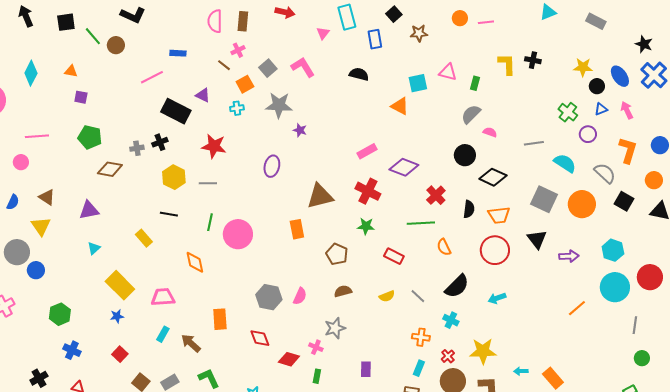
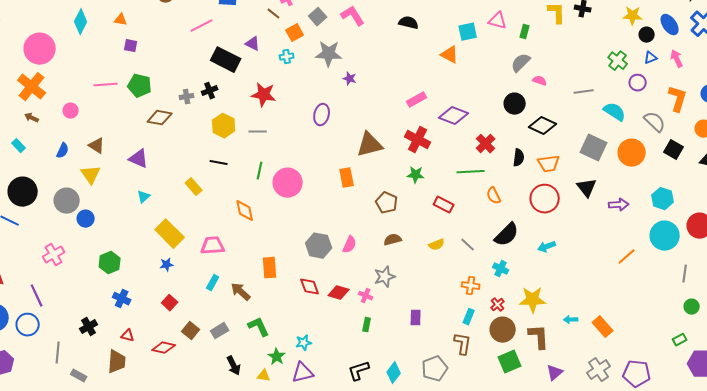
pink line: (37, 136) -> (106, 85), moved
purple triangle: (89, 210) -> (139, 159), turned 35
red diamond: (289, 359) -> (339, 293), moved

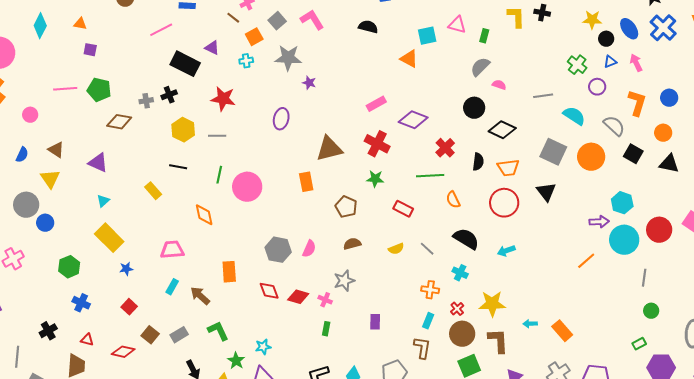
purple arrow: (619, 205) -> (599, 222), moved
yellow rectangle: (170, 234) -> (109, 238), moved
black semicircle: (507, 235) -> (466, 239), turned -104

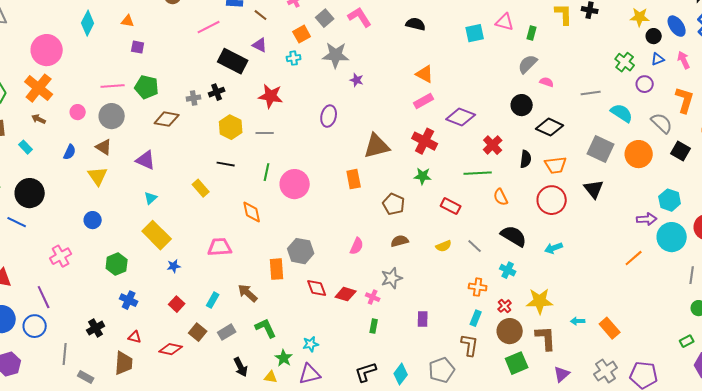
brown line: (233, 18) -> (261, 15), moved
orange triangle: (409, 59) -> (425, 74), moved
gray circle: (26, 205) -> (112, 116), moved
gray hexagon: (278, 250) -> (301, 251), moved
cyan rectangle: (172, 287) -> (213, 300), moved

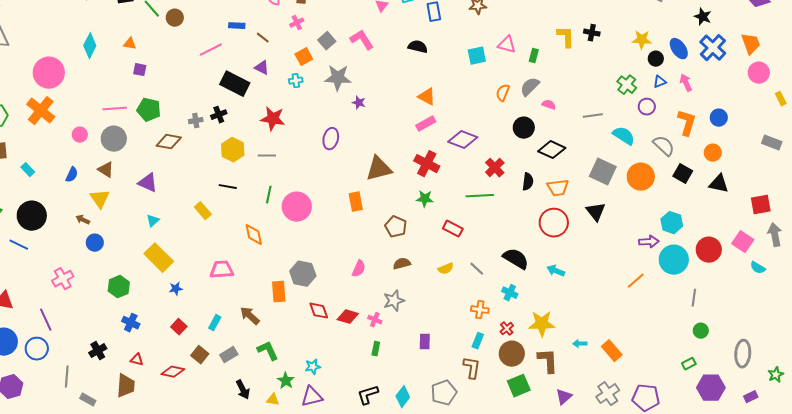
brown arrow: (39, 119) -> (83, 220), moved
orange semicircle: (501, 197) -> (503, 93), moved, turned 48
cyan arrow: (554, 248) -> (556, 271), turned 42

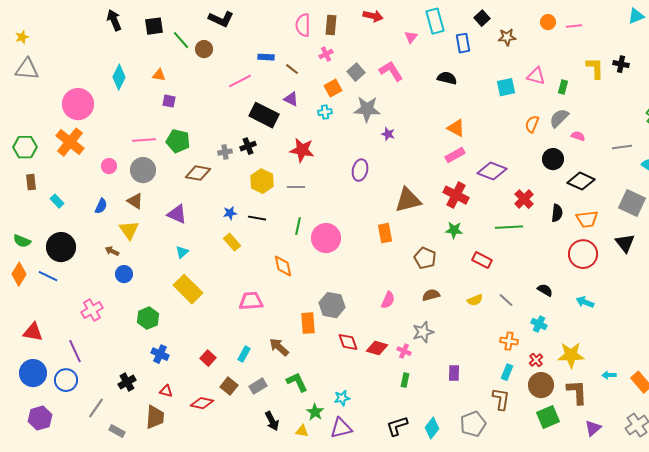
black semicircle: (516, 259) -> (545, 290), size x0.6
blue star: (176, 289) -> (230, 213), moved
gray line: (67, 377) -> (96, 408), turned 30

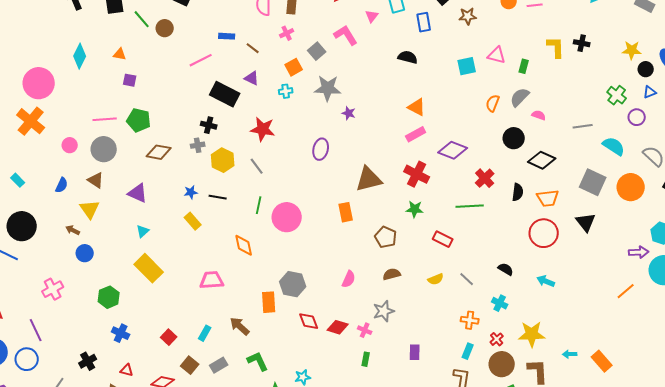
pink L-shape: (391, 71) -> (346, 35), moved
black cross: (248, 146) -> (209, 125), turned 35
gray cross: (225, 152) -> (198, 145), moved
gray line: (296, 187) -> (257, 166), turned 54

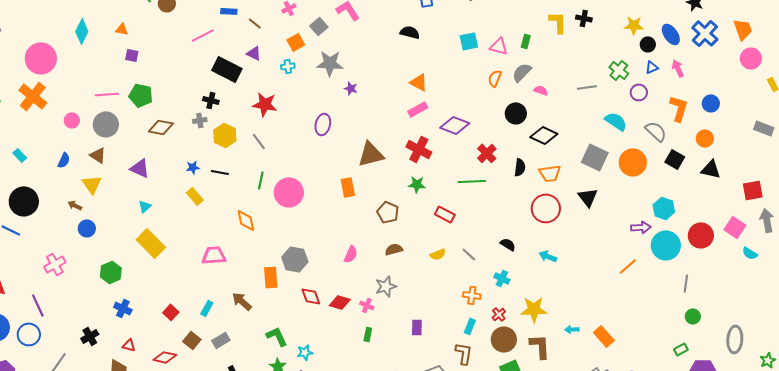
pink triangle: (497, 55) -> (499, 46), moved
gray line: (583, 126) -> (587, 87), moved
green L-shape: (258, 361) -> (277, 336), moved

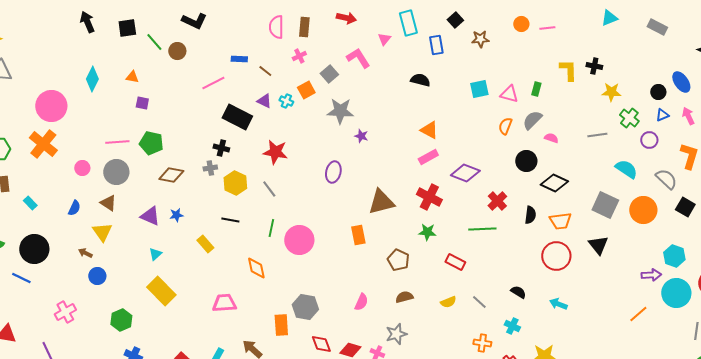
yellow star: (634, 25) -> (611, 92), moved
cyan cross: (288, 66) -> (286, 101), moved, turned 32
blue star: (193, 167) -> (176, 215), moved

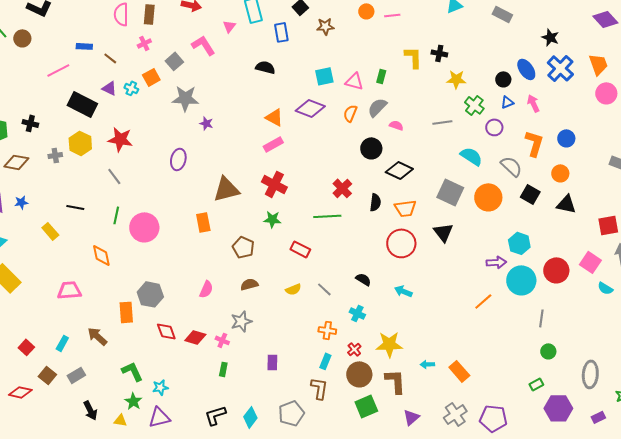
black cross: (221, 148) -> (30, 123), moved
purple diamond: (465, 173) -> (310, 108), moved
yellow hexagon: (235, 183) -> (80, 143), moved

